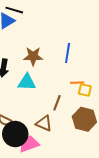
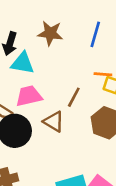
cyan triangle: (27, 82) -> (23, 63), moved
pink trapezoid: (29, 144) -> (29, 96), moved

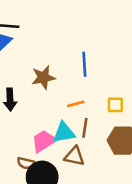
cyan triangle: (23, 63) -> (64, 133), moved
orange line: (103, 74) -> (76, 104), moved

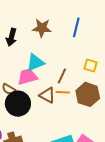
orange line: (76, 104) -> (63, 92), moved
cyan triangle: (64, 133) -> (35, 62), moved, turned -30

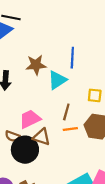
cyan triangle: (35, 62) -> (57, 80), moved
brown triangle: (47, 95) -> (42, 137), moved

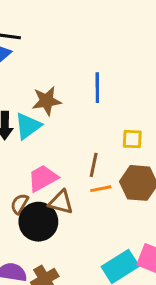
cyan triangle: (57, 80) -> (28, 126), moved
brown semicircle: (12, 136) -> (19, 204), turned 104

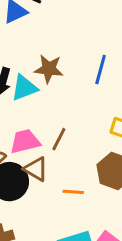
brown line: (94, 165) -> (59, 139), moved
orange line: (101, 189) -> (73, 192), moved

